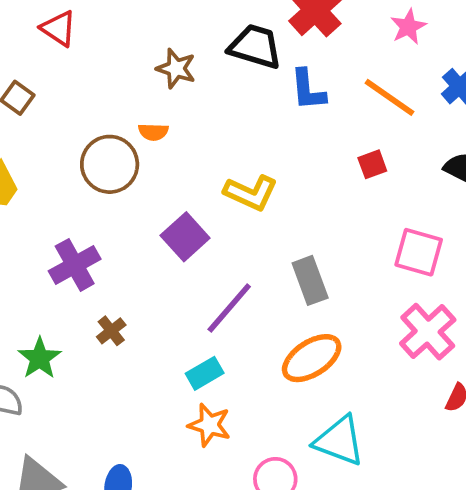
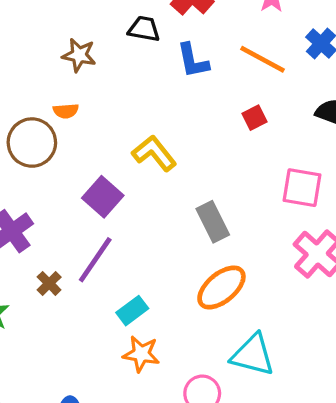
black trapezoid: (255, 47) -> (144, 29), size x0.7
yellow L-shape: (251, 193) -> (154, 153), turned -147
purple line: (229, 308) -> (95, 260), moved

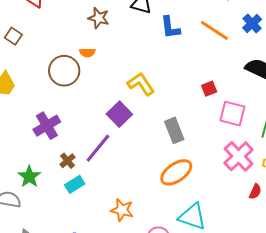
red square: (254, 118) -> (209, 89), moved
purple square: (103, 197) -> (119, 114), moved
cyan rectangle: (132, 311) -> (75, 184), moved

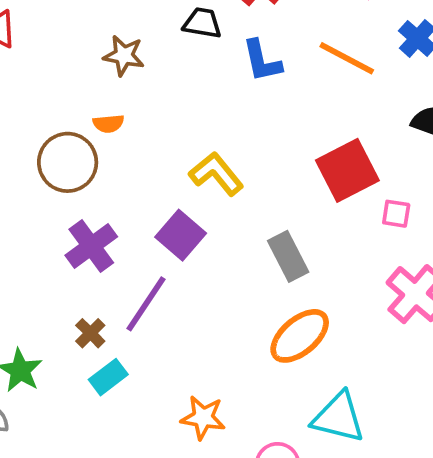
red square: (209, 89) -> (347, 170), size x2.0
pink square: (232, 114) -> (396, 214), size x0.6
purple cross: (47, 126) -> (91, 246), moved

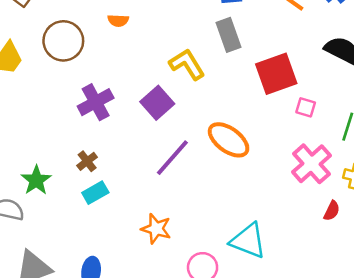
brown circle: (68, 162) -> (63, 41), moved
gray rectangle: (288, 256) -> (229, 35), moved
purple line: (146, 304) -> (172, 158), moved
orange ellipse: (300, 336) -> (229, 140), moved, turned 69

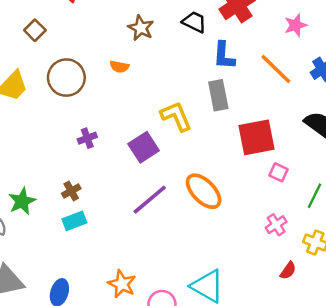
purple cross: (96, 102) -> (87, 138), size x0.6
pink cross: (311, 164) -> (276, 225), size x0.6
orange star: (156, 229) -> (122, 284), moved

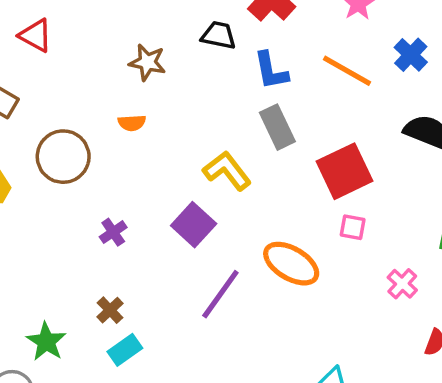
pink square: (279, 172) -> (353, 227), moved

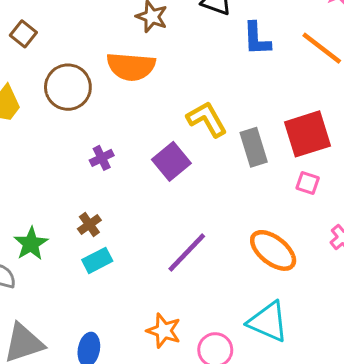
orange semicircle: (132, 123) -> (131, 67), size x2.0
gray rectangle: (277, 127) -> (254, 147), moved
orange ellipse: (291, 264) -> (273, 250), moved
purple line: (220, 294) -> (187, 252), moved

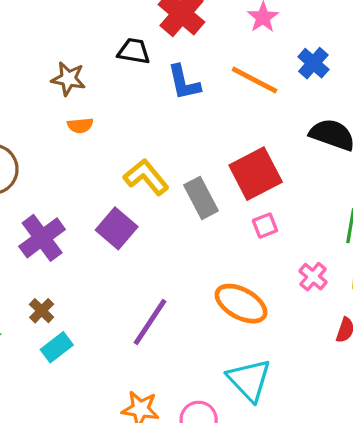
orange semicircle: (131, 67) -> (80, 125), moved, size x0.5
purple cross: (102, 158) -> (42, 238), size x1.8
pink square: (308, 183) -> (265, 226), turned -30
cyan triangle: (268, 322) -> (249, 380), turned 33

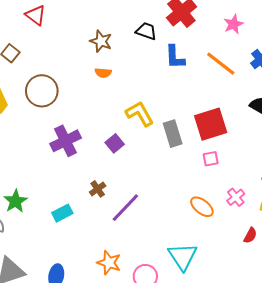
purple square: (117, 228) -> (115, 143), size x0.7
orange ellipse: (241, 304) -> (202, 207), moved, size x0.7
brown cross: (42, 311) -> (98, 189), moved

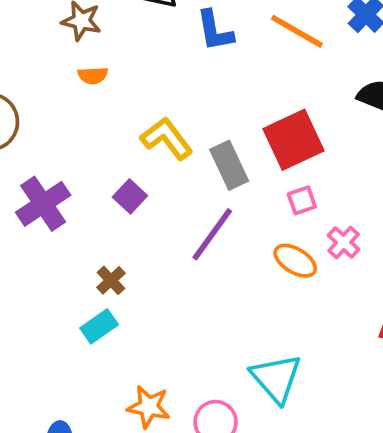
pink cross: (236, 197) -> (344, 242), moved
orange ellipse: (202, 207) -> (295, 261), moved
purple line: (125, 208) -> (212, 234), moved
cyan rectangle: (62, 213) -> (99, 326), moved

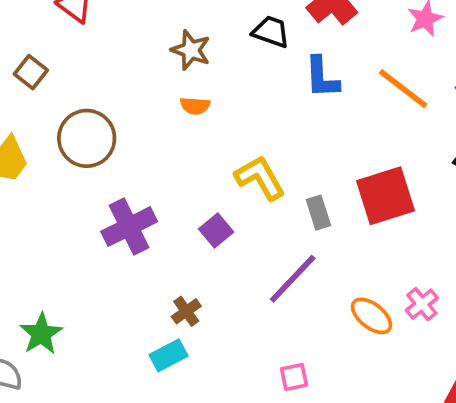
gray rectangle: (229, 165) -> (318, 213), size x0.7
pink square: (302, 200) -> (294, 377), moved

